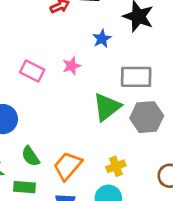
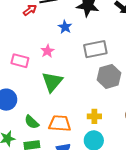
green triangle: (107, 107) -> (52, 82), moved
orange trapezoid: (68, 166) -> (60, 123), turned 65
yellow cross: (116, 166) -> (94, 116), turned 32

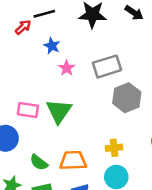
blue star: (65, 27) -> (52, 46), moved
pink star: (47, 51) -> (67, 68), moved
pink rectangle: (20, 61) -> (28, 110), moved

